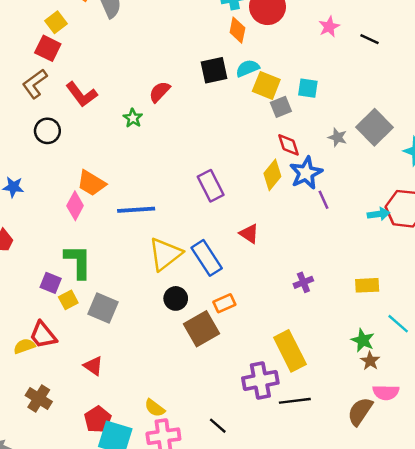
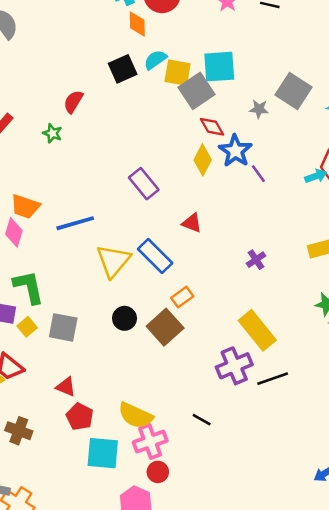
cyan square: (308, 88) -> (219, 67), size x1.6
gray square: (281, 107) -> (197, 91), size x1.6
black circle: (176, 298) -> (124, 318), moved
yellow semicircle: (155, 408) -> (135, 415), size x1.6
red pentagon: (98, 419) -> (80, 417), moved

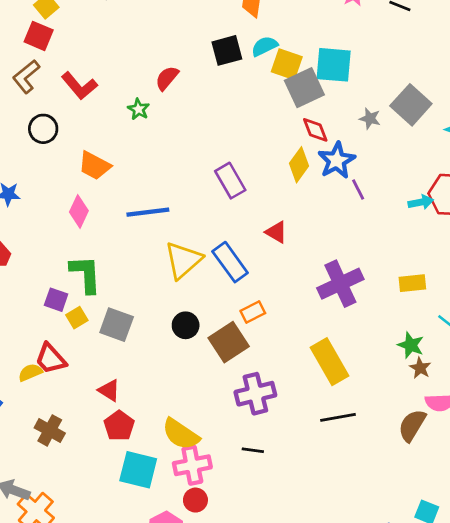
orange trapezoid: (25, 206) -> (94, 166), moved
purple cross: (256, 260) -> (340, 284), size x2.0
purple cross: (234, 366) -> (255, 394), moved
black line: (202, 420) -> (253, 450), turned -30

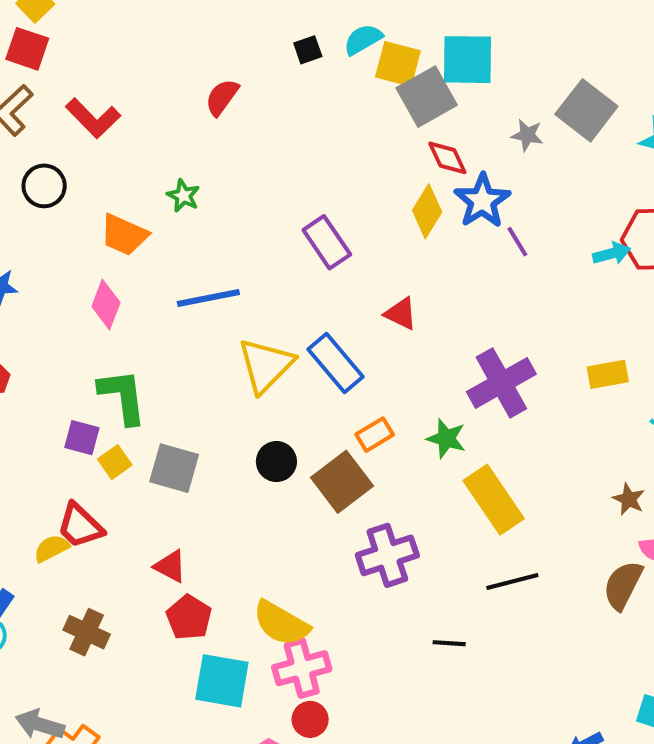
black square: (227, 50) -> (308, 50), size x0.6
green star: (138, 109) -> (183, 196), moved
green star: (411, 345) -> (446, 438), moved
black line: (253, 450) -> (449, 643), moved

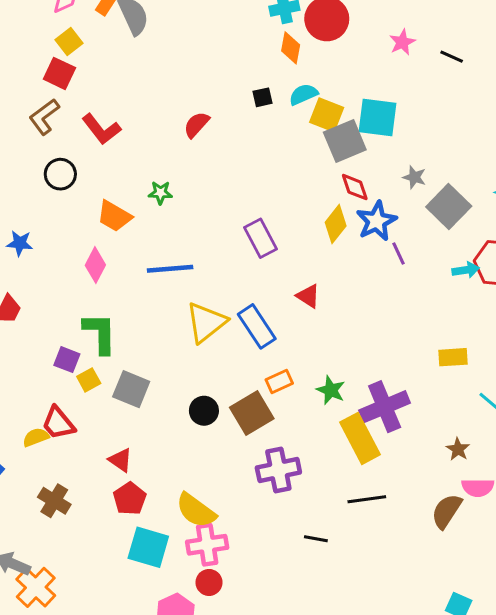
gray square: (586, 110) -> (449, 206), moved
green star: (183, 196) -> (160, 193), turned -30
purple cross: (501, 383) -> (385, 407), moved
black circle: (276, 462) -> (204, 411), moved

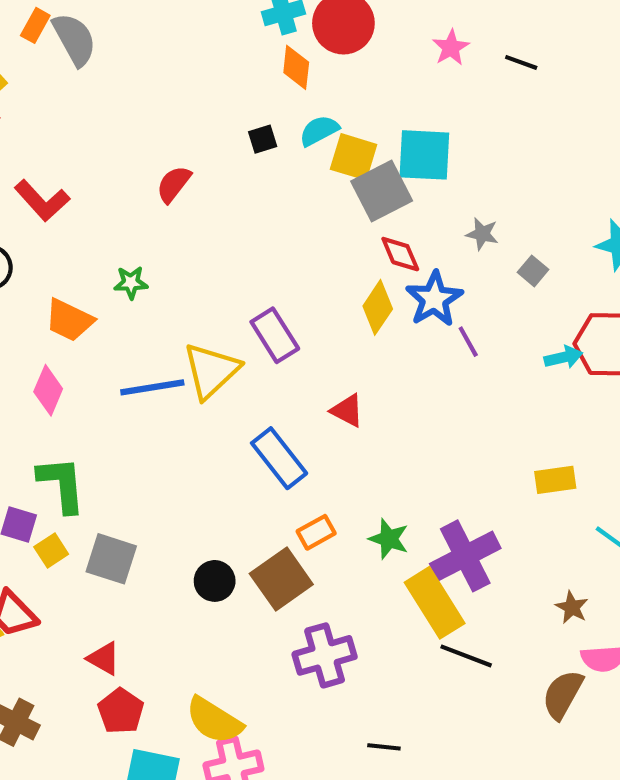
gray square: (449, 206) -> (533, 271), size x0.5
yellow triangle: (206, 322) -> (211, 371), moved
black line: (367, 499) -> (466, 656), moved, turned 33

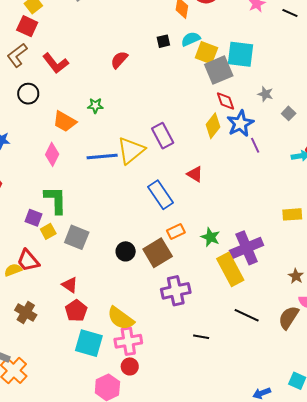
black line: (466, 656) -> (247, 315), moved

